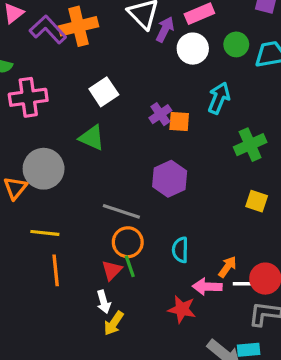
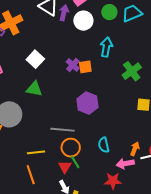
yellow line: (45, 233) -> (36, 152), moved

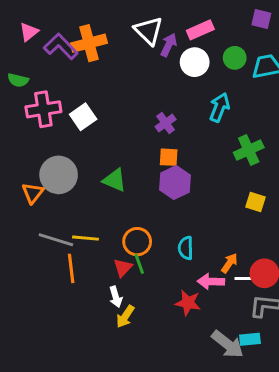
white square: (35, 59) -> (83, 117), moved
orange square: (85, 67) -> (169, 157), moved
green triangle: (34, 89) -> (115, 180), moved
gray line: (63, 130) -> (56, 240), moved

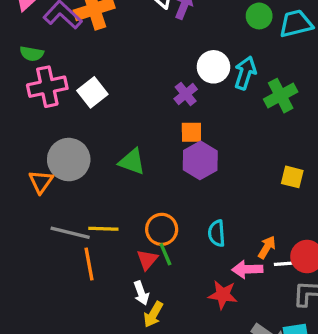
white circle: (195, 62) -> (213, 67), moved
green semicircle: (18, 80) -> (32, 54), moved
green cross: (249, 150) -> (281, 96), moved

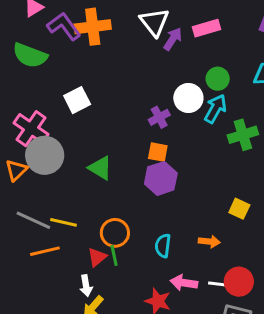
green circle: (259, 16) -> (218, 79), moved
green semicircle: (32, 54) -> (30, 55), size x1.6
pink cross: (47, 87) -> (31, 129), moved, turned 36
orange arrow: (267, 247) -> (209, 242), moved, turned 54
orange line: (89, 264) -> (45, 251), turned 76

